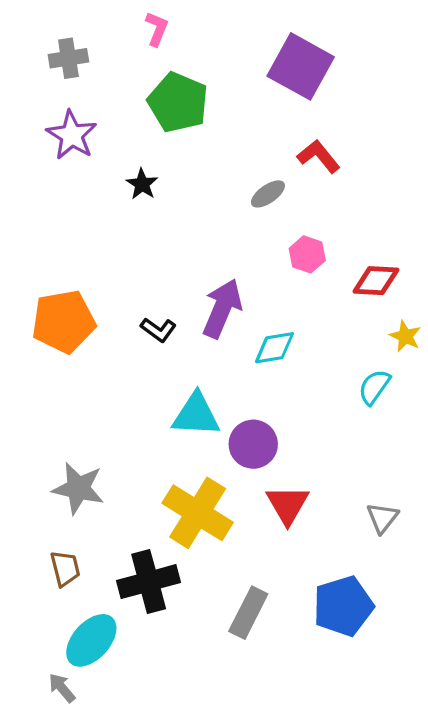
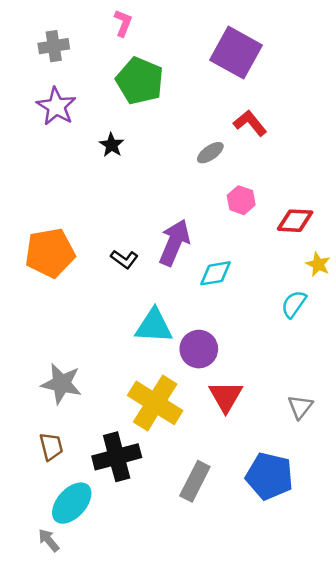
blue pentagon: (343, 606) -> (269, 476), turned 30

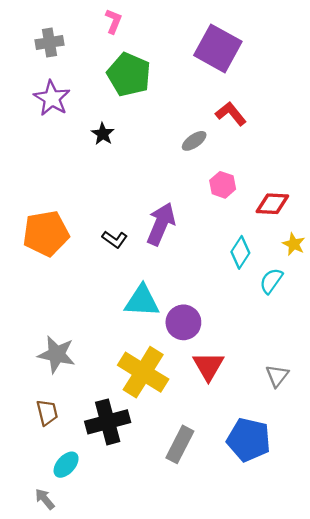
cyan diamond: (215, 273) -> (240, 252), moved, turned -48
cyan ellipse: (72, 503) -> (66, 465), size x0.7

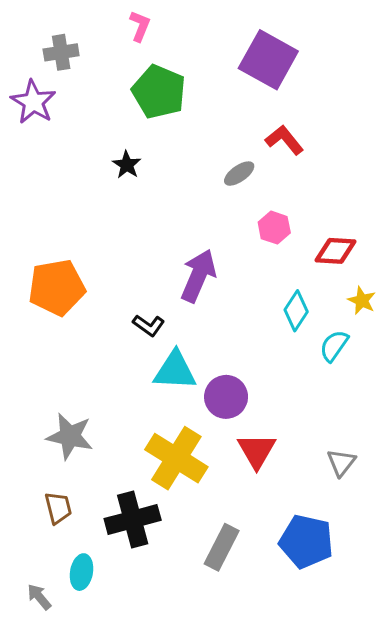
purple star: (52, 98) -> (33, 102), moved
black L-shape: (115, 239) -> (149, 325), moved
cyan ellipse: (66, 465) -> (82, 572), turned -32
gray arrow: (45, 499) -> (39, 597), moved

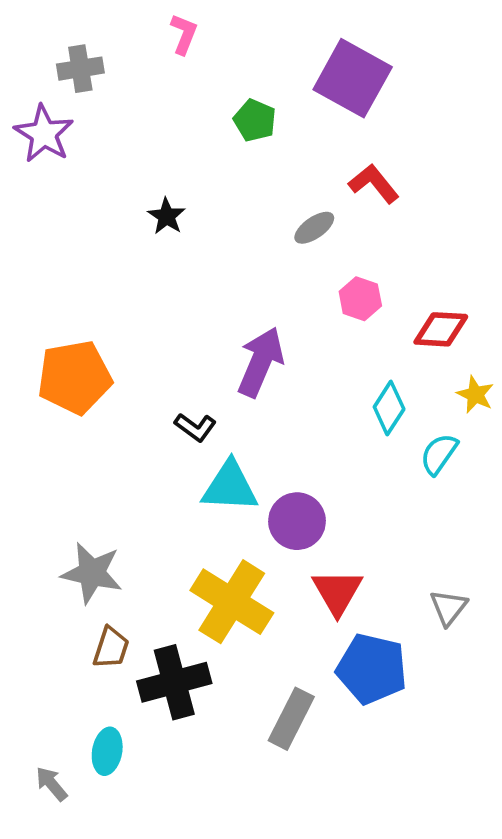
green pentagon: (159, 92) -> (255, 120), moved, size x0.6
brown trapezoid: (58, 508) -> (111, 648), moved, turned 32
blue pentagon: (306, 541) -> (372, 669), moved

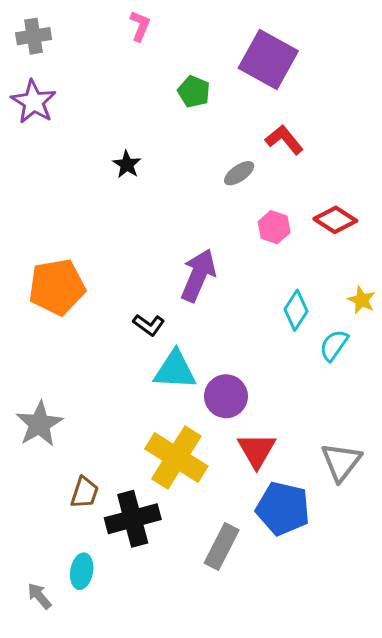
gray cross: (80, 69) -> (34, 36), moved
red diamond: (441, 329) -> (335, 220), moved, turned 30
gray star: (92, 573) -> (39, 424), moved, turned 30
gray triangle: (448, 607) -> (341, 462), size x1.4

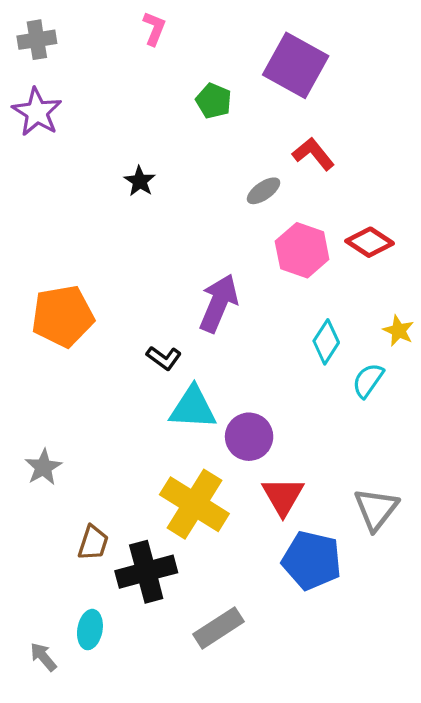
pink hexagon: (274, 227) -> (302, 250), size x1.5
gray star: (39, 424) -> (43, 467), size x0.7
gray rectangle: (222, 546) -> (219, 628), moved, turned 30

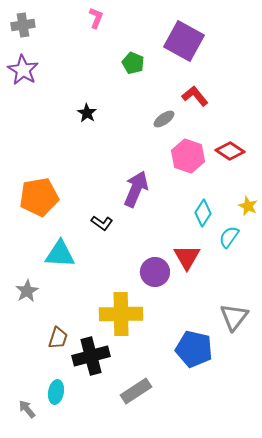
cyan triangle: (193, 408) -> (60, 254), moved
red triangle: (283, 496) -> (187, 257), moved
yellow cross: (194, 504) -> (121, 314), turned -33

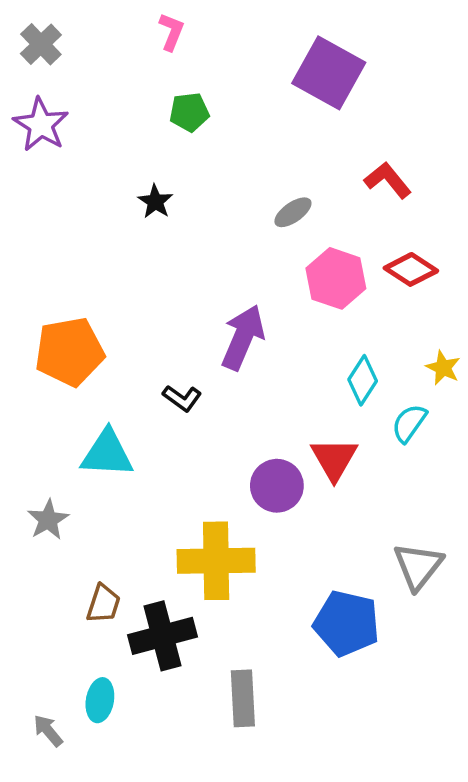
gray cross: (23, 25) -> (41, 44), turned -35
green pentagon: (133, 63) -> (189, 112), moved, turned -30
red L-shape: (195, 96) -> (388, 180), moved
gray rectangle: (136, 391) -> (243, 698), turned -60

